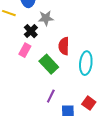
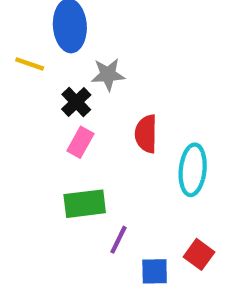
pink rectangle: (25, 50) -> (80, 142), moved
green rectangle: (49, 64) -> (85, 204), moved, turned -54

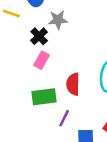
red semicircle: (146, 134) -> (73, 84), moved

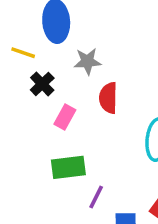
black cross: (39, 36) -> (42, 84), moved
red semicircle: (73, 84) -> (108, 98), moved

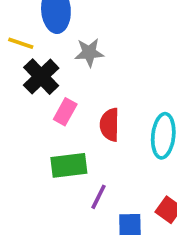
black cross: (42, 84) -> (41, 77), size x1.4
red semicircle: (108, 98) -> (110, 125), moved

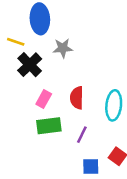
pink rectangle: (65, 112) -> (44, 99), moved
purple line: (99, 197) -> (82, 135), moved

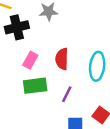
black cross: (30, 65) -> (17, 27), turned 30

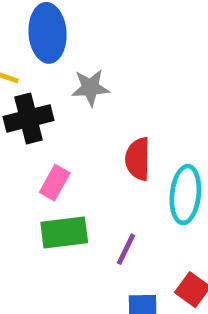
red semicircle: (62, 59) -> (138, 159), moved

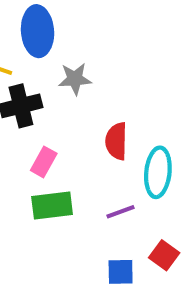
purple line: (126, 249) -> (121, 212), moved, turned 44

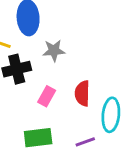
pink rectangle: (44, 162) -> (47, 96), moved

